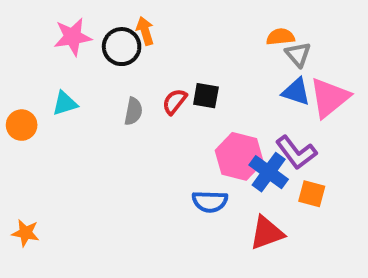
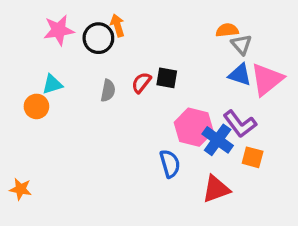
orange circle: (22, 125) -> (36, 106), moved
blue semicircle: (210, 202) -> (170, 164), turned -108

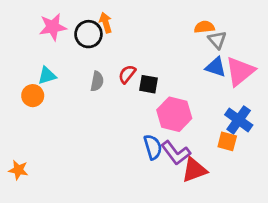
black square: (167, 78) -> (149, 84), moved
purple L-shape: (240, 124) -> (176, 153), moved
blue cross: (218, 140) -> (239, 120), moved

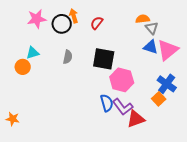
red semicircle: (127, 74) -> (97, 23), moved
black square: (149, 84) -> (104, 59), size x1.6
orange square: (227, 141) -> (159, 99), turned 32

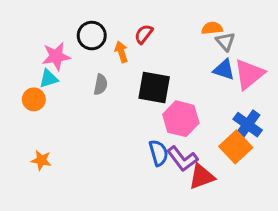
orange arrow: (74, 16) -> (121, 52), moved
pink star: (37, 19) -> (56, 56), moved
orange square: (159, 99) -> (236, 147), size x1.5
orange star: (13, 119) -> (41, 160), moved

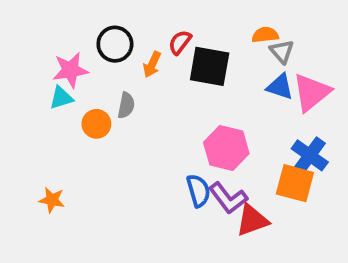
orange arrow: (121, 52) -> (152, 65), turned -138
black square: (154, 88) -> (210, 66), moved
orange circle: (34, 99) -> (96, 124), moved
orange square: (236, 147) -> (295, 183), turned -32

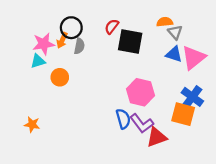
orange arrow: (152, 65) -> (62, 40), moved
gray semicircle: (126, 105) -> (79, 46), moved

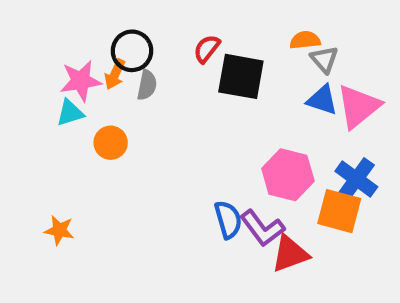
pink hexagon: (140, 92) -> (288, 175), moved

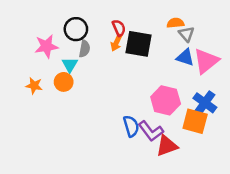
red semicircle: (207, 49) -> (119, 28), turned 119
orange arrow: (115, 74) -> (116, 43), moved
cyan triangle: (70, 113) -> (70, 65), moved, turned -42
orange star: (59, 230) -> (34, 86), moved

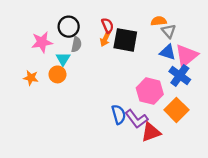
blue cross: (205, 103) -> (180, 76), moved
orange square: (195, 121) -> (176, 110), turned 30

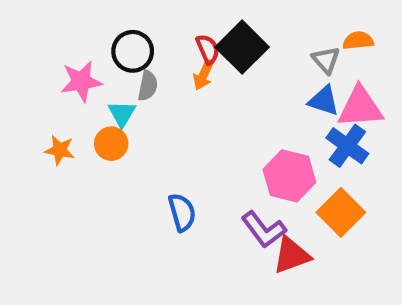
orange semicircle: (159, 21) -> (358, 41), moved
black square: (125, 40) -> (242, 47), moved, turned 35
pink triangle: (186, 56) -> (360, 107), turned 35
blue semicircle: (119, 114) -> (182, 212), moved

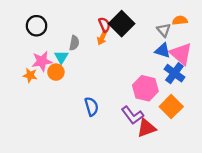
black circle: (133, 51) -> (37, 26), moved
pink star: (81, 81) -> (42, 61), moved
pink triangle: (360, 107) -> (181, 54), turned 45

